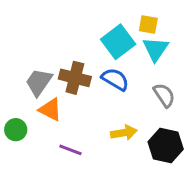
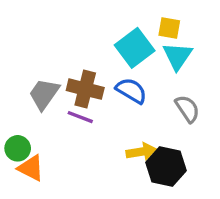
orange triangle: (50, 110) -> (31, 168), moved
black hexagon: (166, 146) -> (166, 166), moved
purple line: (70, 150) -> (80, 117), moved

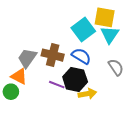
yellow square: (169, 28) -> (105, 17), size x1.5
purple line: (80, 117) -> (57, 85), moved
black hexagon: (166, 166) -> (75, 79), moved
orange triangle: (31, 168) -> (19, 76), moved

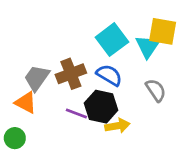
yellow square: (105, 17) -> (163, 31), moved
brown cross: (53, 55) -> (71, 74), turned -35
green circle: (11, 92) -> (15, 138), moved

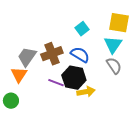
cyan square: (112, 40) -> (82, 29), size x0.6
cyan triangle: (148, 46) -> (113, 45), moved
orange triangle: (26, 103) -> (19, 75), turned 36

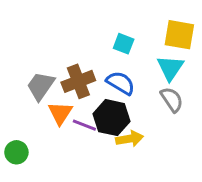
cyan square: (82, 29) -> (124, 44), turned -32
orange triangle: (19, 75) -> (60, 113), moved

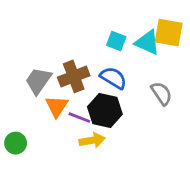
cyan triangle: (170, 68) -> (147, 42), moved, turned -40
yellow arrow: (130, 139) -> (92, 140), moved

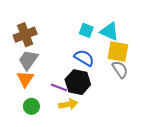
yellow square: (169, 33) -> (118, 52), moved
brown cross: (74, 76) -> (25, 35), moved
orange triangle: (57, 106) -> (25, 79), moved
green circle: (16, 143) -> (31, 106), moved

